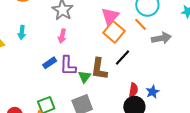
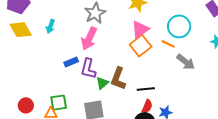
orange line: (141, 24) -> (168, 44), turned -32
pink arrow: (62, 36) -> (89, 39), size x1.6
gray arrow: (161, 38) -> (186, 62), turned 36
black line: (122, 57) -> (146, 89), moved, turned 30

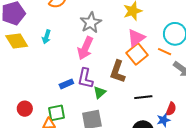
blue rectangle: (71, 62) -> (66, 84), moved
brown L-shape: (118, 79) -> (117, 72), moved
red circle: (26, 105) -> (25, 109), moved
red semicircle: (147, 106) -> (171, 109), moved

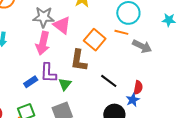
gray star: (91, 23) -> (44, 17), turned -30
pink triangle: (136, 38) -> (62, 25), moved, turned -36
black line: (143, 97) -> (109, 81), turned 54

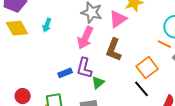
pink triangle: (62, 25) -> (118, 19), moved, turned 36
orange square: (95, 40) -> (147, 68), moved
brown L-shape: (79, 60) -> (114, 50), moved

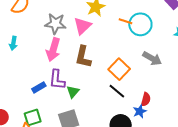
orange line: (164, 44) -> (125, 21), moved

